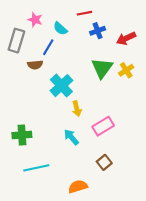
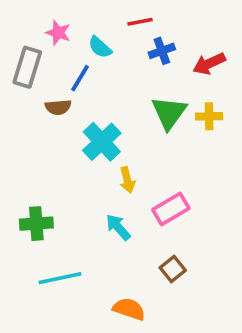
yellow cross: (126, 70) -> (209, 116), turned 32
orange semicircle: (78, 187) -> (129, 309), turned 36

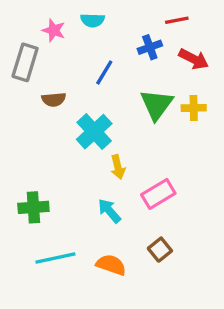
red line: (140, 22) -> (177, 20), moved
cyan semicircle: (100, 47) -> (93, 20), moved, turned -40
red arrow: (209, 64) -> (194, 59), turned -128
blue line: (80, 78) -> (104, 73), moved
orange semicircle: (129, 309) -> (111, 265), moved

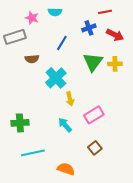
gray rectangle: (25, 62) -> (15, 37), turned 55
orange semicircle: (111, 265) -> (66, 169), moved

